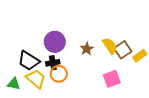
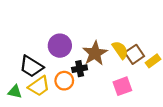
brown star: (87, 49) -> (95, 53), size x1.6
black cross: (53, 63) -> (80, 69), moved
yellow trapezoid: (36, 79) -> (39, 86), turned 105

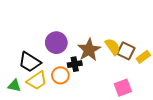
brown square: (134, 54) -> (126, 51), turned -30
pink square: (122, 86) -> (123, 88), moved

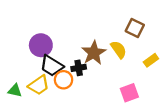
purple circle: (56, 43) -> (41, 45), moved
brown square: (126, 51) -> (135, 28), moved
black trapezoid: (30, 62) -> (52, 66), moved

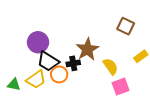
yellow semicircle: (119, 50) -> (111, 66), moved

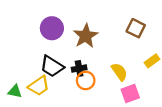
purple circle: (38, 42) -> (52, 28), moved
brown star: (87, 49) -> (86, 36), moved
orange circle: (59, 74) -> (86, 80), moved

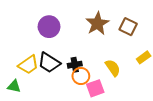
brown star: (86, 36) -> (97, 24), moved
yellow trapezoid: (39, 86) -> (28, 65), moved
pink square: (130, 94) -> (95, 88), moved

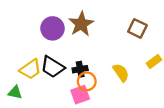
brown star: (97, 24) -> (81, 24), moved
pink square: (95, 88) -> (80, 95), moved

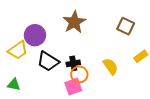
purple circle: (53, 28) -> (35, 35), moved
yellow trapezoid: (30, 69) -> (18, 50), moved

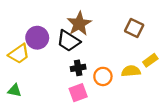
black trapezoid: (48, 61) -> (68, 41), moved
yellow semicircle: (111, 66) -> (131, 71), moved, turned -60
orange circle: (79, 74) -> (103, 76), moved

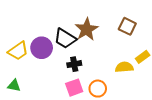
brown star: (79, 24) -> (86, 29), moved
purple circle: (37, 38) -> (42, 48), moved
orange circle: (103, 76) -> (98, 89), moved

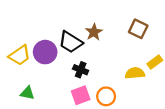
brown star: (86, 29) -> (94, 32), size x0.7
black cross: (74, 64) -> (81, 70), turned 32
green triangle: (14, 86) -> (27, 93), moved

